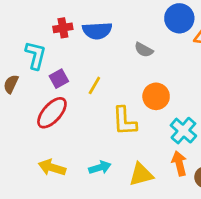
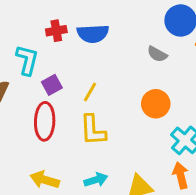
gray semicircle: (144, 50) -> (157, 54), moved
red ellipse: (52, 113) -> (45, 121), turned -40
yellow L-shape: (125, 121) -> (93, 130), moved

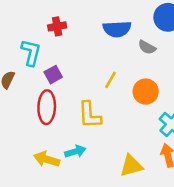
blue semicircle: (93, 34) -> (117, 29), moved
yellow line: (90, 92) -> (110, 80), moved
cyan arrow: (96, 180) -> (75, 151), moved

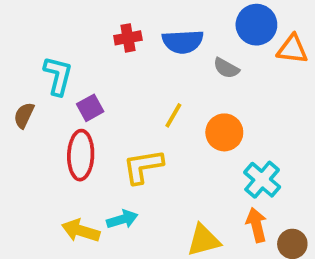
red cross: (57, 26) -> (128, 38), moved
yellow L-shape: (90, 115) -> (143, 166), turned 84

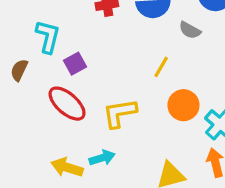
yellow line: (173, 115) -> (161, 67), moved
orange circle: (224, 132) -> (183, 105), moved
red ellipse: (81, 155) -> (67, 104), turned -51

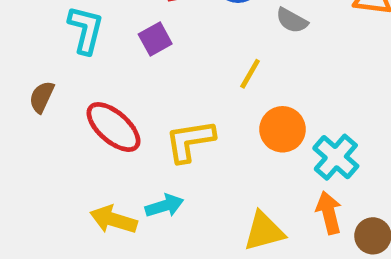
purple square: (75, 64) -> (155, 39), moved
brown semicircle: (19, 70) -> (42, 97), moved

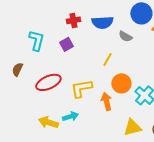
red ellipse: (113, 127) -> (48, 82), turned -65
orange arrow: (329, 213) -> (106, 101), moved
yellow triangle: (264, 231) -> (132, 127), moved

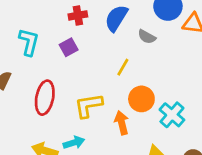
blue semicircle: (102, 22) -> (116, 18), turned 125
red ellipse: (48, 82) -> (45, 98), turned -55

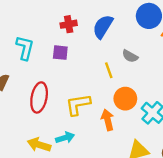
gray semicircle: (147, 37) -> (130, 56), moved
purple square: (69, 47) -> (60, 53), turned 35
yellow line: (123, 67) -> (109, 70), turned -49

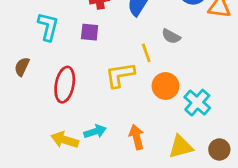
yellow L-shape: (78, 105) -> (120, 75), moved
orange arrow: (108, 120) -> (137, 137), moved

